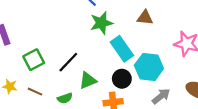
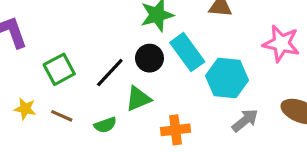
black circle: (122, 79) -> (149, 58), moved

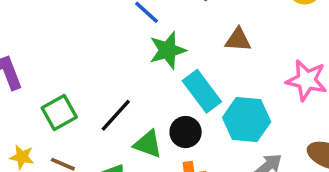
black circle: (149, 58) -> (186, 132), moved
green triangle: (138, 99) -> (148, 144), turned 44

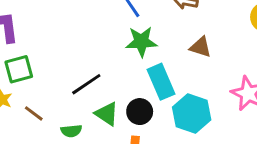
green square: (59, 112) -> (19, 69), moved

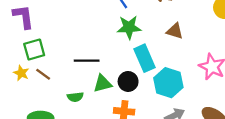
black line: (86, 84) -> (87, 61), turned 35
brown line: (34, 113) -> (43, 74), moved
green triangle: (107, 114) -> (103, 83), turned -48

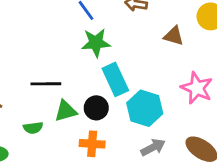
brown triangle: (175, 31) -> (174, 36), moved

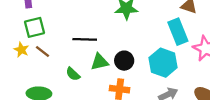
cyan rectangle: (115, 79) -> (178, 32), moved
green semicircle: (33, 128) -> (73, 74), turned 48

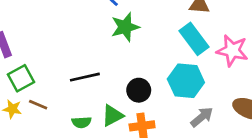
green triangle: (100, 62) -> (112, 116), moved
green semicircle: (73, 74) -> (81, 122), turned -32

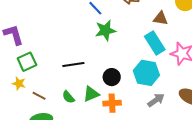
brown line: (38, 105) -> (39, 96), moved
green semicircle: (81, 122) -> (68, 97), turned 48

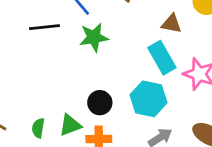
black line: (73, 64) -> (44, 27), moved
green semicircle: (68, 97) -> (38, 128), turned 48

